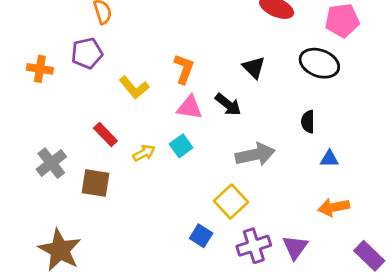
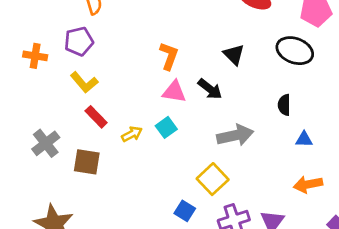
yellow L-shape: (134, 87) -> (84, 82), moved

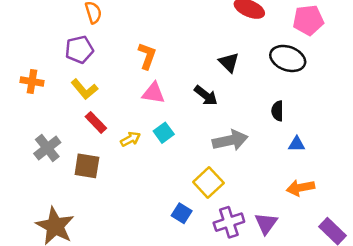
orange cross: (35, 56) -> (32, 82), moved
orange L-shape: (169, 56) -> (147, 56), moved
pink triangle: (174, 92) -> (153, 93), moved

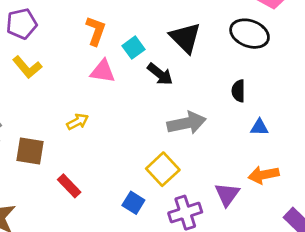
black triangle: (229, 62) -> (185, 38), size x1.4
red rectangle: (96, 122) -> (69, 186), moved
cyan square: (164, 133) -> (133, 48), moved
purple triangle: (266, 223) -> (227, 194), moved

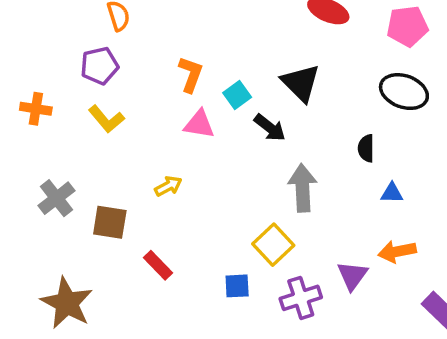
black ellipse: (250, 34) -> (404, 92), moved
gray arrow: (187, 123) -> (302, 188), turned -81
blue square: (133, 203) -> (237, 286), turned -35

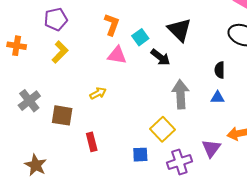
yellow L-shape: (106, 119) -> (60, 52), turned -95
blue triangle: (392, 193) -> (218, 97), moved
red rectangle: (158, 265) -> (92, 142), turned 30
brown star: (67, 303) -> (36, 165), size x0.7

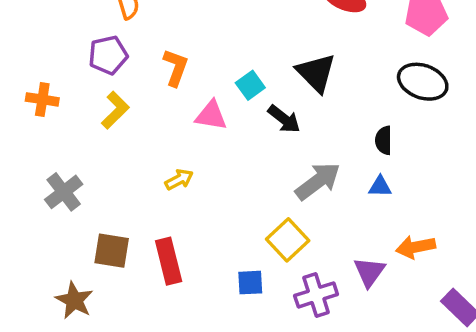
orange L-shape: (112, 25) -> (176, 67), moved
gray arrow: (180, 94) -> (318, 181), turned 56
brown square: (62, 115) -> (112, 251), moved
red rectangle: (92, 142) -> (169, 261), size x1.4

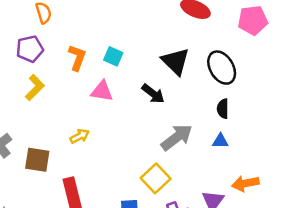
black ellipse: (423, 82) -> (222, 68), moved, turned 40
cyan square: (250, 85) -> (113, 56), moved, turned -30
brown square: (112, 251) -> (37, 160), moved

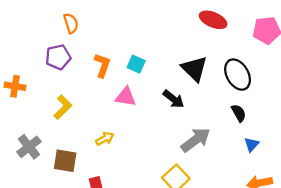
yellow L-shape: (35, 87) -> (63, 107), moved
black semicircle: (223, 109) -> (239, 113), turned 150
blue triangle: (220, 141) -> (252, 144), moved, turned -49

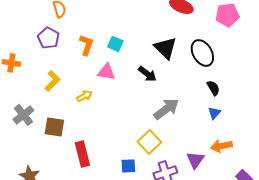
purple pentagon: (58, 57) -> (48, 38), turned -30
black semicircle: (239, 113) -> (213, 88), moved
yellow arrow: (105, 139) -> (84, 96), moved

